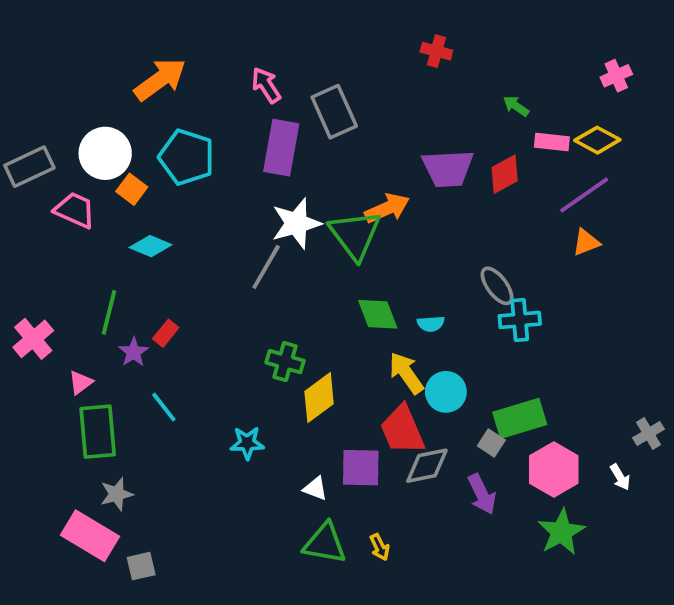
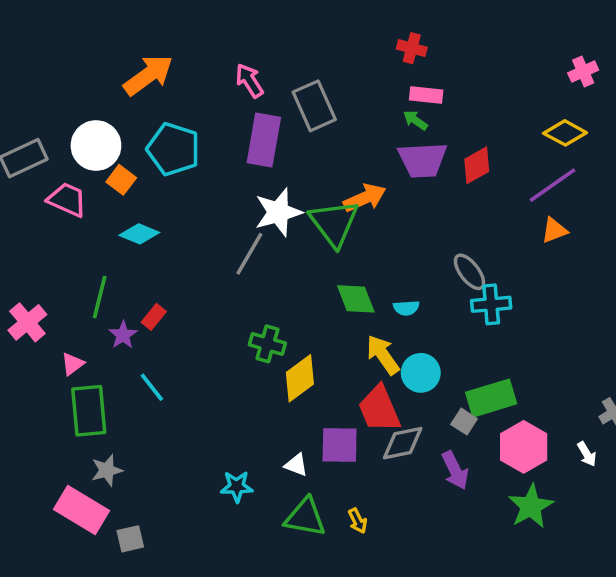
green arrow: (516, 106) -> (415, 120), moved
pink rectangle: (552, 142) -> (426, 95), moved
cyan star: (247, 443) -> (237, 487), moved

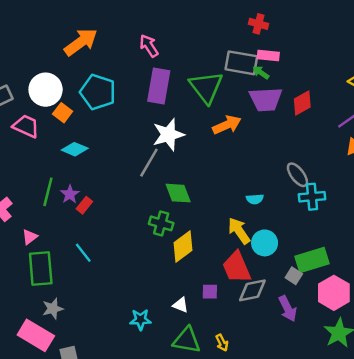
gray rectangle: (314, 106) -> (241, 63), moved, turned -56
green triangle: (334, 223) -> (206, 87), moved
green diamond: (356, 299) -> (178, 193), moved
purple star: (123, 335) -> (70, 194), moved
purple square: (340, 445) -> (210, 292), size x0.6

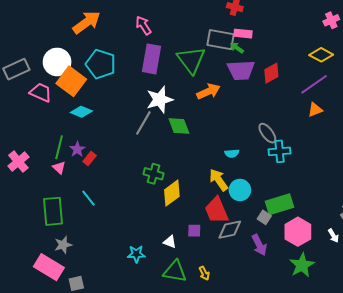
orange square: (63, 113) -> (71, 81), size x1.8
green diamond: (178, 193) -> (179, 126), moved
pink triangle: (30, 237) -> (59, 168), moved, turned -40

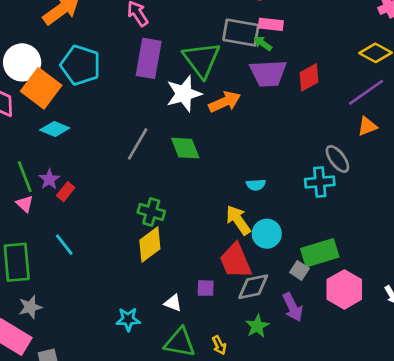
white star: (160, 100) -> (184, 94), moved
gray ellipse: (267, 133) -> (337, 159), moved
green line: (59, 147) -> (25, 177), turned -35
yellow diamond: (172, 193) -> (150, 245), moved
green star: (302, 265) -> (257, 326), moved, size x0.7

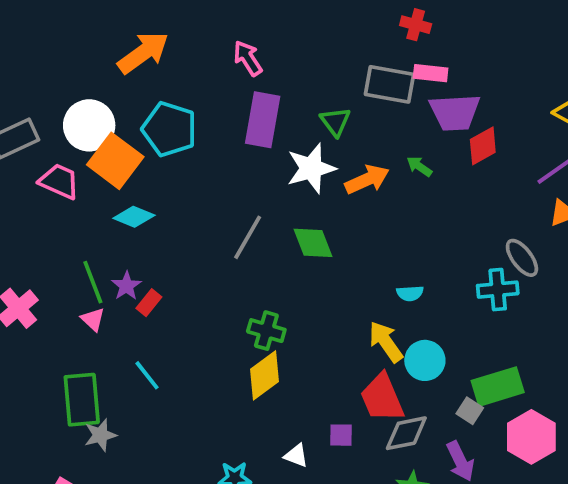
green arrow: (263, 43) -> (419, 166), moved
green triangle: (202, 60) -> (335, 122), size x0.6
purple trapezoid: (268, 73) -> (455, 112), moved
gray star: (30, 307) -> (100, 435), moved

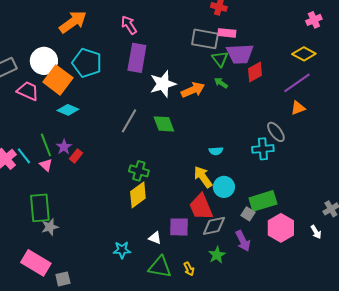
green triangle: (335, 122) -> (220, 59), moved
cyan line: (147, 375) -> (24, 156), moved
purple square: (341, 435) -> (179, 227), size x1.5

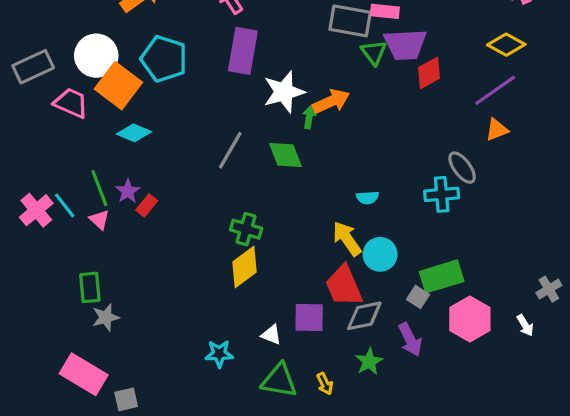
green arrow: (221, 83) -> (309, 117), moved, turned 64
green rectangle: (40, 208) -> (90, 287), size x0.7

